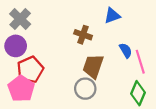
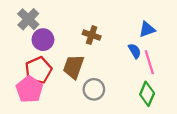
blue triangle: (112, 16) -> (147, 29), moved
purple circle: (16, 46) -> (43, 40), moved
brown trapezoid: (93, 66) -> (74, 67), moved

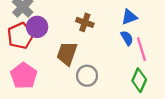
blue triangle: (147, 29) -> (129, 17), moved
red pentagon: (38, 70) -> (20, 36), moved

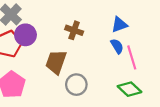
green diamond: (139, 80) -> (129, 89), turned -70

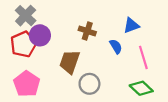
blue semicircle: (117, 46) -> (116, 46), moved

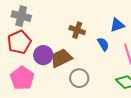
gray cross: (26, 16) -> (21, 16), turned -30
purple circle: (40, 35) -> (43, 55), moved
brown trapezoid: (70, 62) -> (61, 58), turned 45

